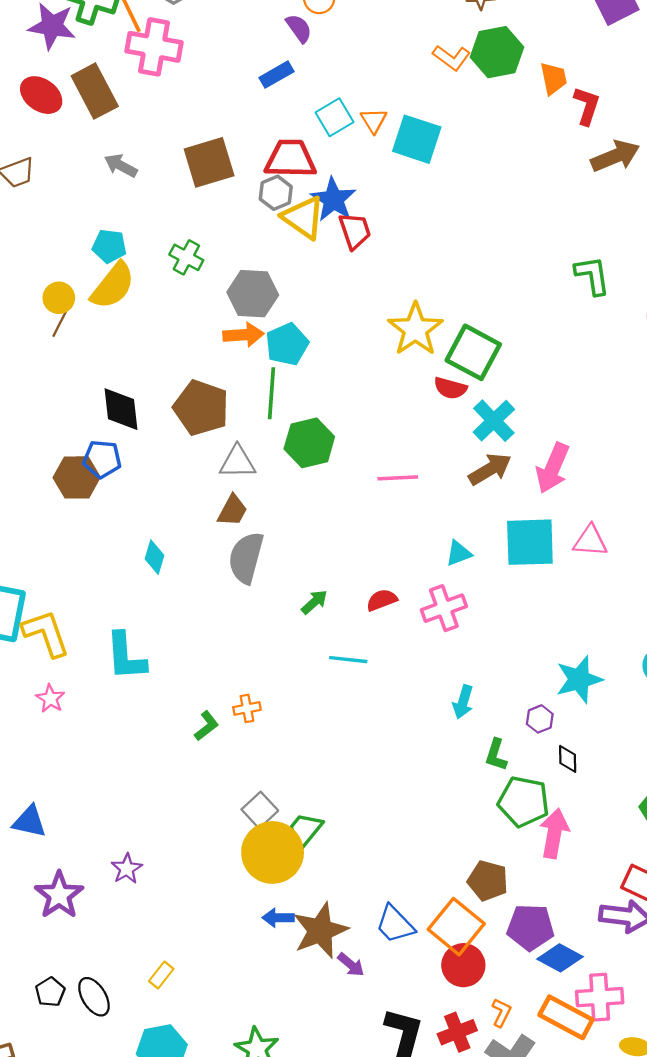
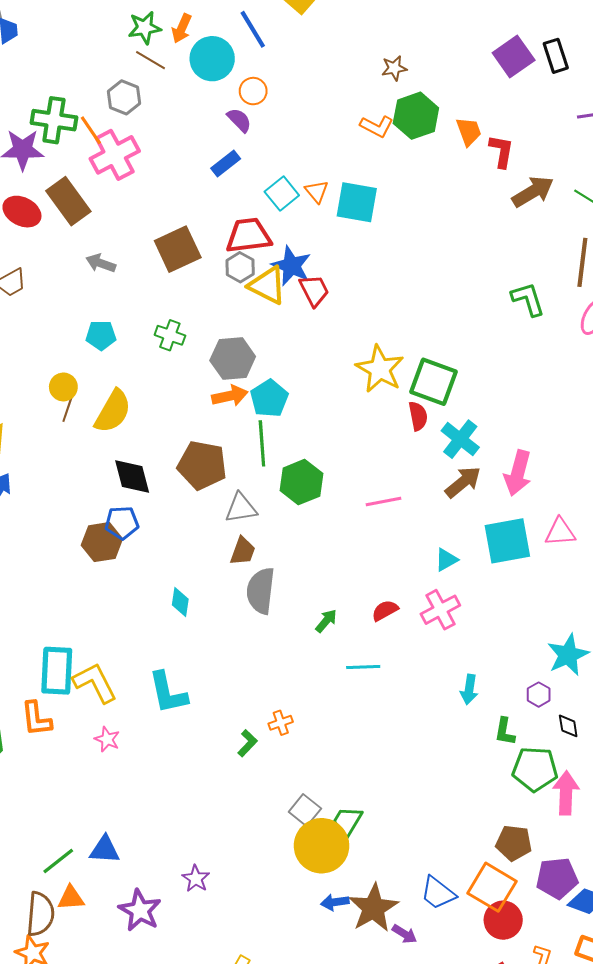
pink cross: (154, 47) -> (115, 155), turned -30
yellow semicircle: (113, 286) -> (113, 411), moved
red semicircle: (450, 388) -> (418, 416), turned -108

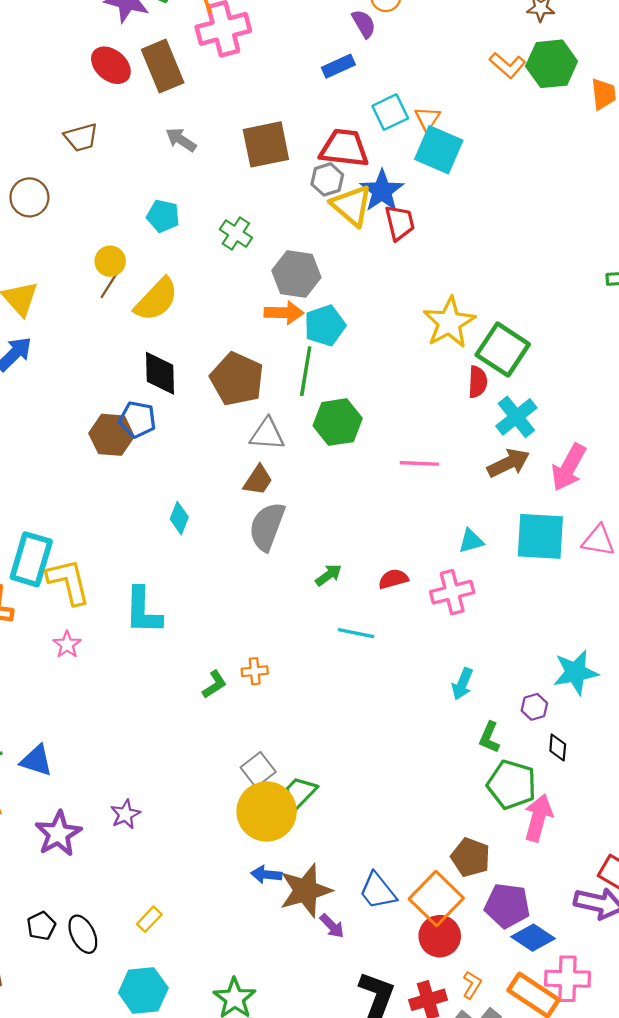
cyan square: (357, 202) -> (439, 150), moved

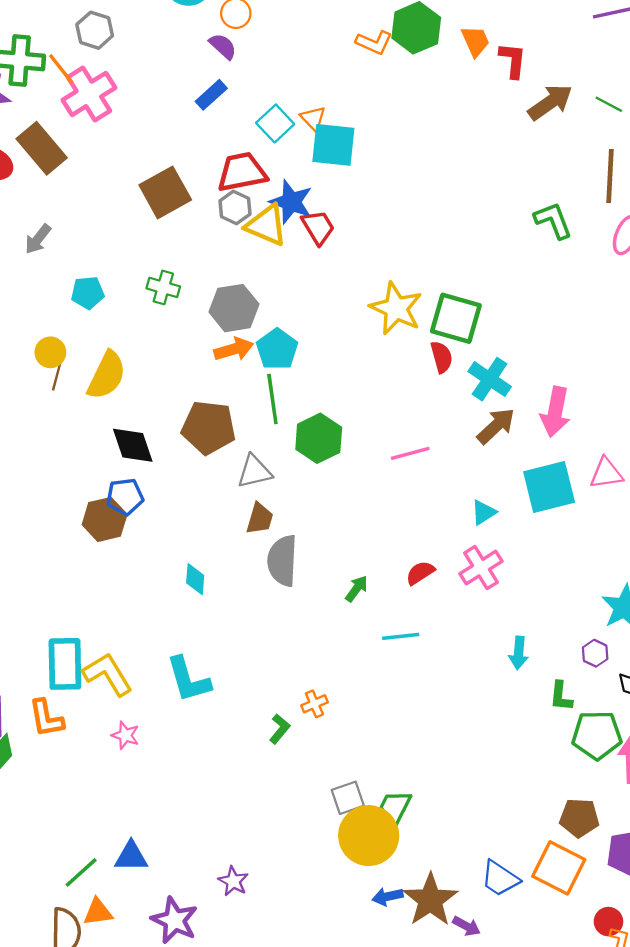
gray arrow: (181, 140) -> (38, 239), moved, turned -68
gray square: (258, 770) -> (348, 798), turned 36
red circle: (440, 936) -> (608, 922), moved, size x0.7

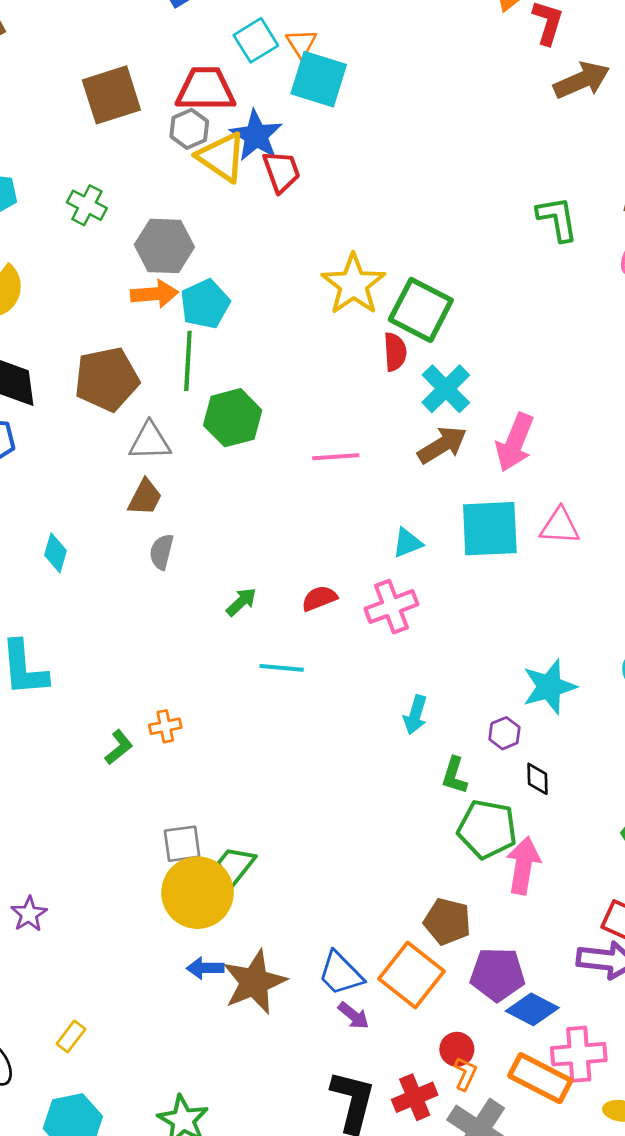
brown pentagon: (209, 427) -> (107, 379), turned -30
gray semicircle: (282, 561) -> (162, 552), size x0.6
purple arrow: (466, 926) -> (354, 1016), moved

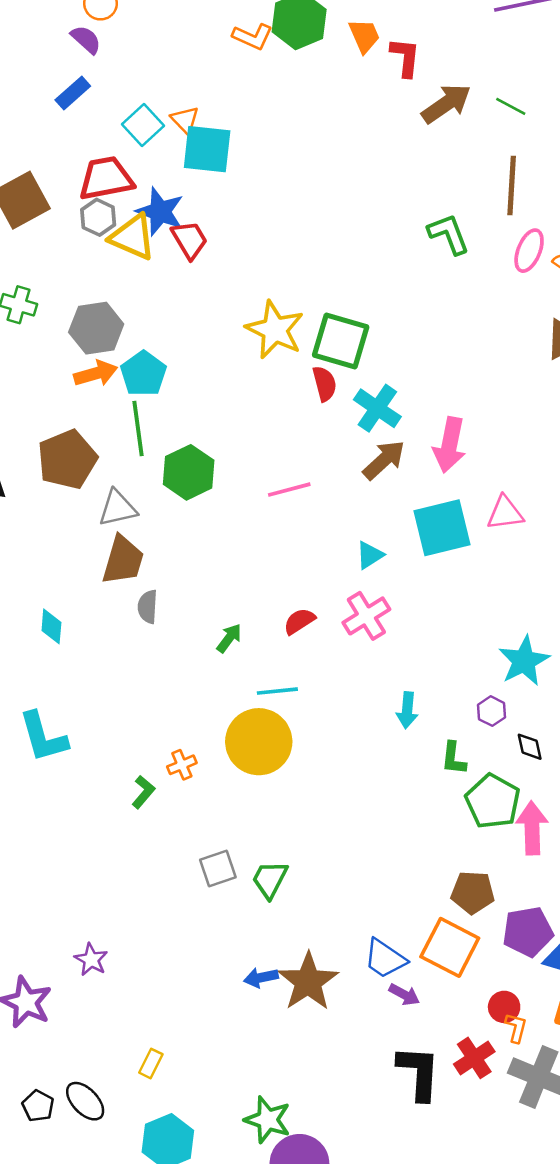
brown trapezoid: (145, 497) -> (123, 560), size x1.4
green pentagon: (487, 829) -> (493, 801), turned 30
yellow circle: (197, 893) -> (259, 742), moved

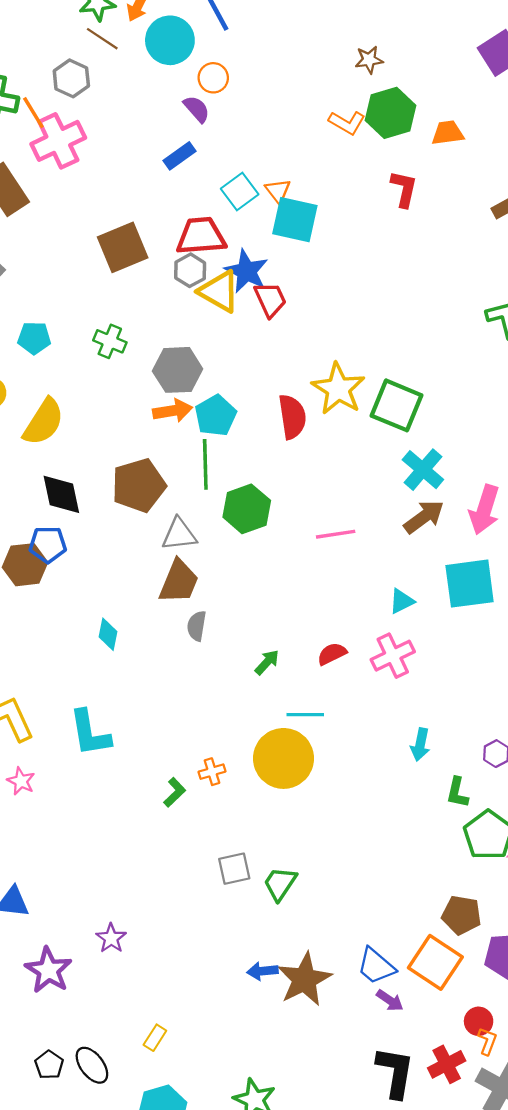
orange trapezoid: (364, 36) -> (448, 133), turned -80
red L-shape: (405, 57) -> (404, 189), moved
red semicircle: (325, 384) -> (292, 417), moved, size x1.4

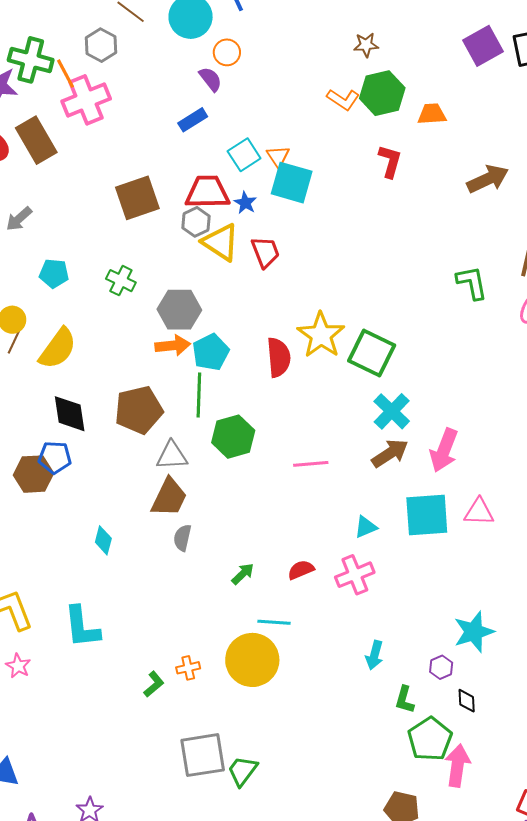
blue star: (246, 271) -> (245, 203), moved, size x0.6
gray square: (234, 869) -> (203, 755), size x1.6

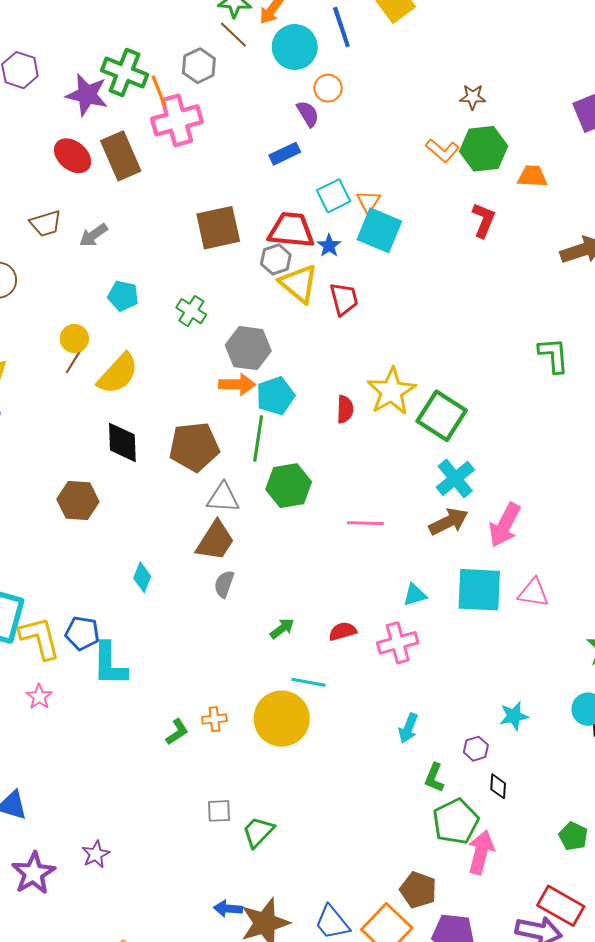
red semicircle: (279, 357) -> (345, 409), size x0.7
blue pentagon: (55, 457) -> (82, 633), moved
cyan star: (474, 632) -> (514, 716), size x0.7
gray square: (203, 755) -> (219, 811), size x0.5

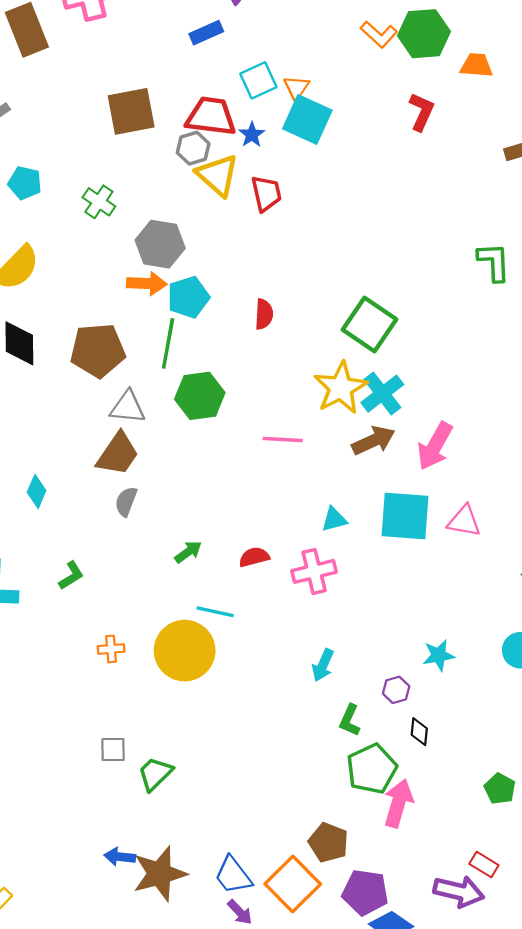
yellow star: (391, 391) -> (341, 388), moved
green L-shape: (177, 732) -> (71, 576), moved
red rectangle: (561, 906) -> (484, 864), size x0.6

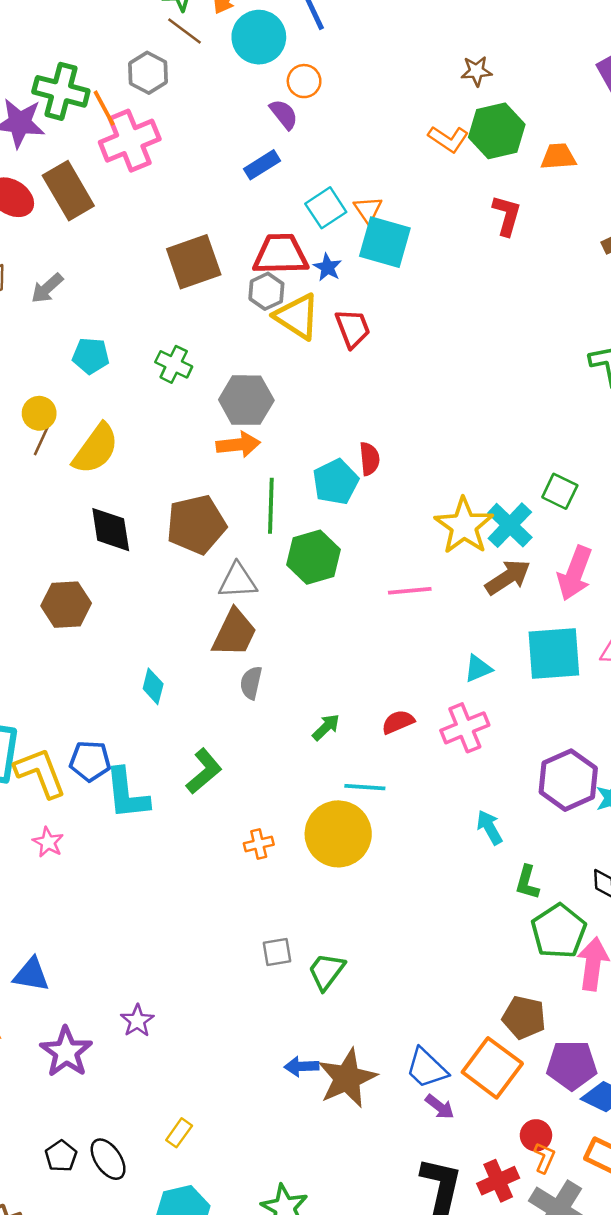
cyan pentagon: (188, 297) -> (336, 482), moved
green square: (369, 325) -> (560, 491), moved, size x0.6
green L-shape: (71, 576) -> (204, 771), size x1.4
cyan arrow: (323, 665) -> (489, 827), turned 136
purple hexagon: (396, 690) -> (568, 780), moved, size x2.0

